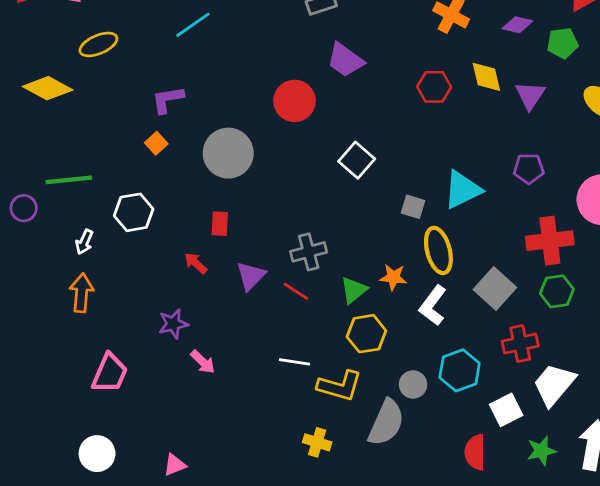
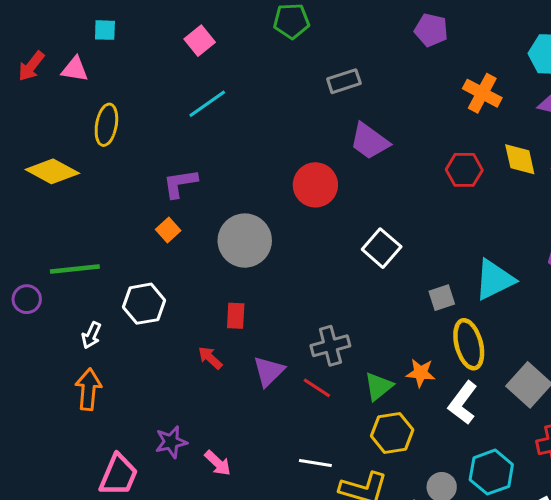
yellow ellipse: (98, 44) -> (106, 125), turned -57
gray square: (413, 207) -> (442, 298), turned -35
purple star: (173, 324) -> (171, 442), moved

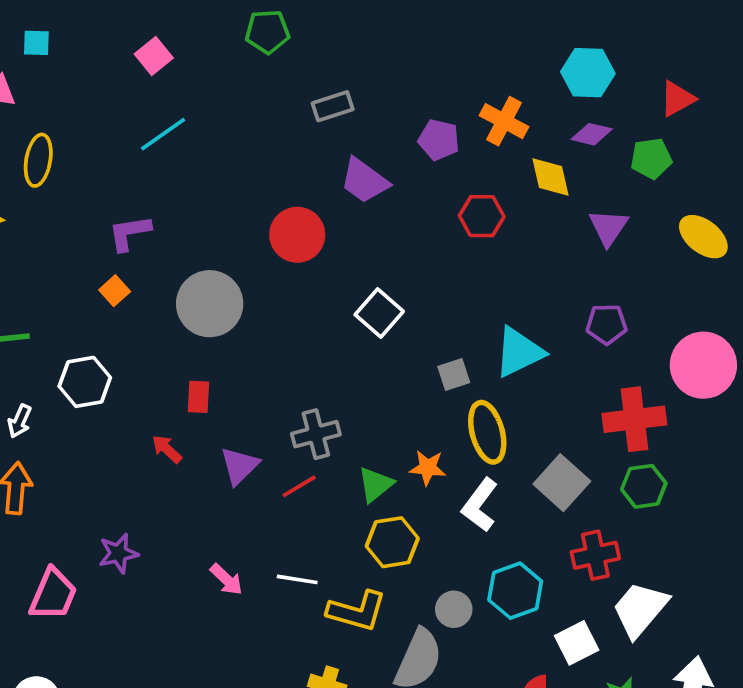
purple pentagon: (431, 30) -> (439, 140), moved
yellow diamond: (520, 159) -> (551, 177), moved
red line: (317, 388) -> (299, 486), turned -64
pink arrow: (218, 463) -> (226, 579), moved

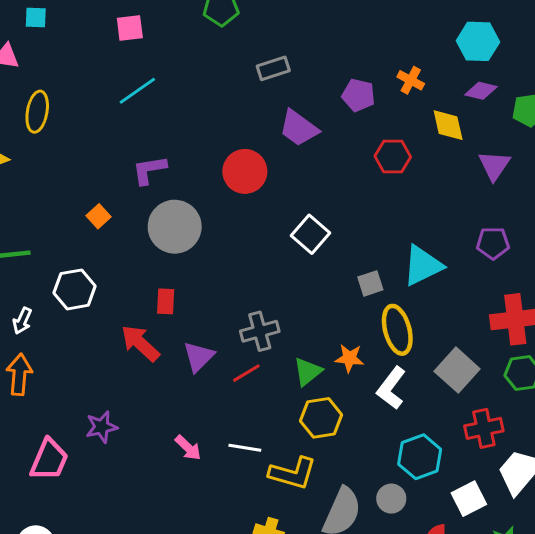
pink square: (154, 56) -> (130, 28), turned 32
orange cross: (504, 121) -> (411, 80), size x0.7
purple L-shape: (130, 233) -> (149, 170), moved
red arrow: (167, 449) -> (140, 343), size x1.6
gray circle: (454, 609) -> (391, 499), moved

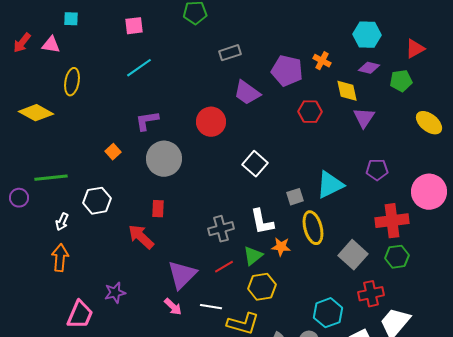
purple pentagon: (358, 95) -> (287, 71), size x1.4
purple triangle: (494, 165) -> (364, 118), moved
purple triangle: (199, 357) -> (182, 275), moved, size x1.4
red line: (246, 373) -> (224, 267), moved
white L-shape: (391, 388) -> (262, 222), moved, turned -48

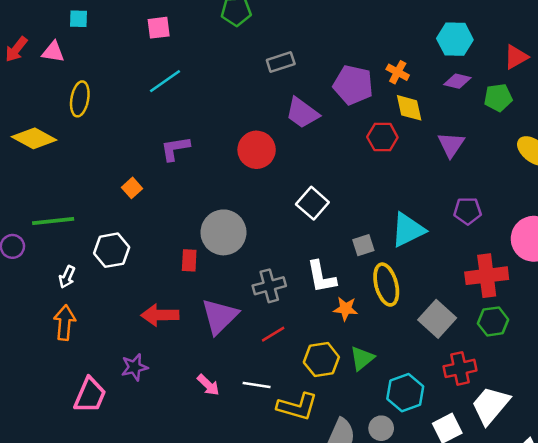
yellow diamond: (347, 91) -> (409, 108), moved
gray circle: (164, 159) -> (223, 232), moved
red arrow: (141, 237) -> (160, 315), moved, turned -44
green triangle: (253, 256) -> (362, 358), moved
purple triangle: (182, 275) -> (220, 316), moved

